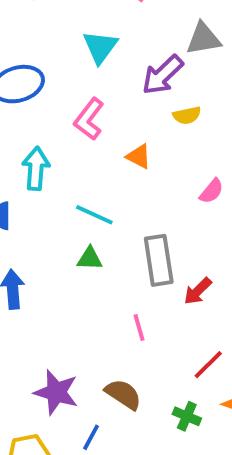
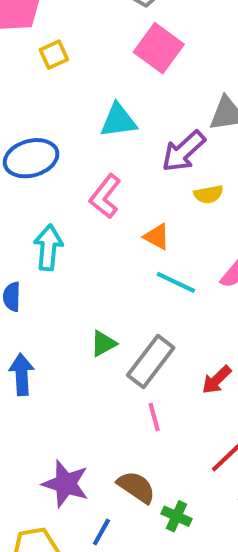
cyan triangle: (100, 47) -> (118, 121), turned 45
cyan line: (94, 215) -> (176, 282), moved
green triangle: (90, 259) -> (103, 343), turned -32
gray rectangle: (159, 260) -> (151, 361), moved, turned 45
green cross: (187, 416) -> (176, 516), moved

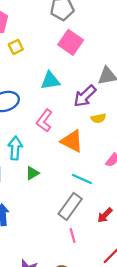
orange triangle: (157, 237) -> (72, 141), size x1.6
cyan line: (176, 282) -> (82, 179), moved
green triangle: (103, 343) -> (32, 173), moved

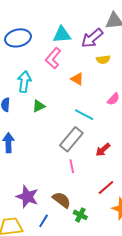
cyan triangle: (50, 81) -> (62, 35), moved
orange triangle: (72, 141) -> (77, 79), size x0.6

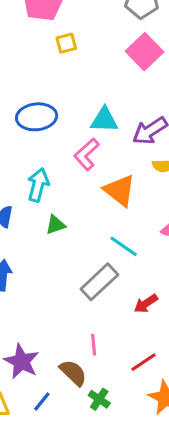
orange triangle: (77, 79) -> (120, 190), size x1.6
pink line: (72, 166) -> (94, 345), moved

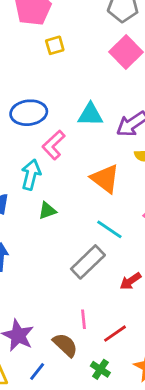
pink L-shape: (87, 154) -> (54, 145), moved
red line: (143, 362) -> (115, 334), moved
green cross: (99, 399) -> (100, 369), moved

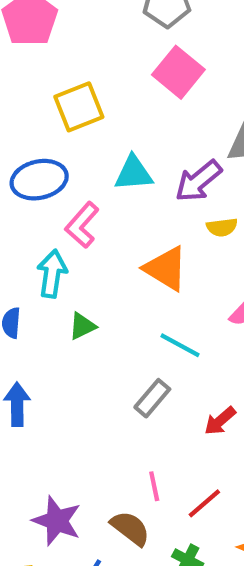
yellow square: (55, 45) -> (79, 107), moved, size x1.6
gray rectangle: (88, 262) -> (152, 398), size x0.7

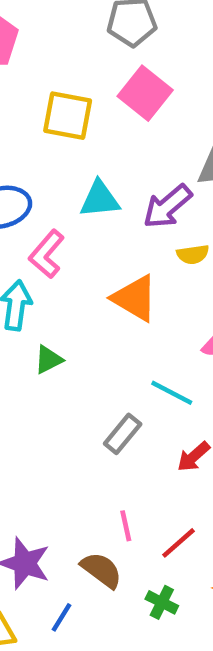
yellow square: (79, 107) -> (68, 116), moved, turned 33
cyan line: (180, 345) -> (172, 393), moved

